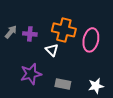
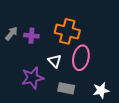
pink ellipse: (91, 40) -> (81, 58), moved
white triangle: (52, 50) -> (55, 61), moved

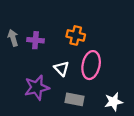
orange cross: (67, 31) -> (76, 35), size x0.7
gray arrow: (11, 34) -> (13, 38), turned -56

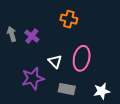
orange cross: (76, 35) -> (69, 19), moved
purple cross: (35, 40) -> (32, 36), turned 32

